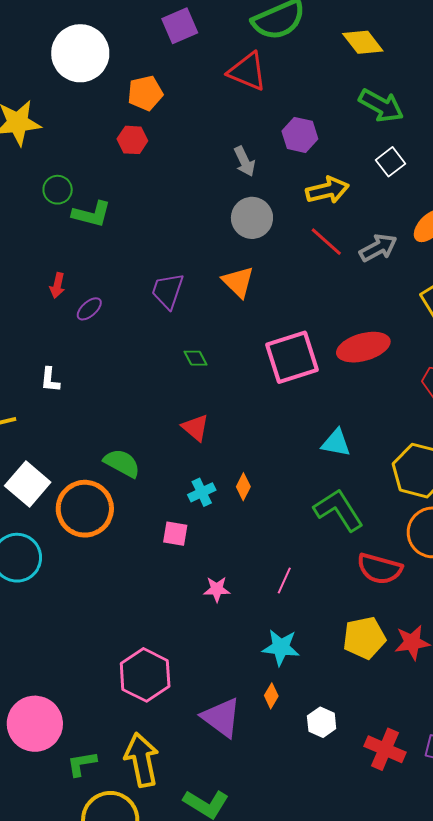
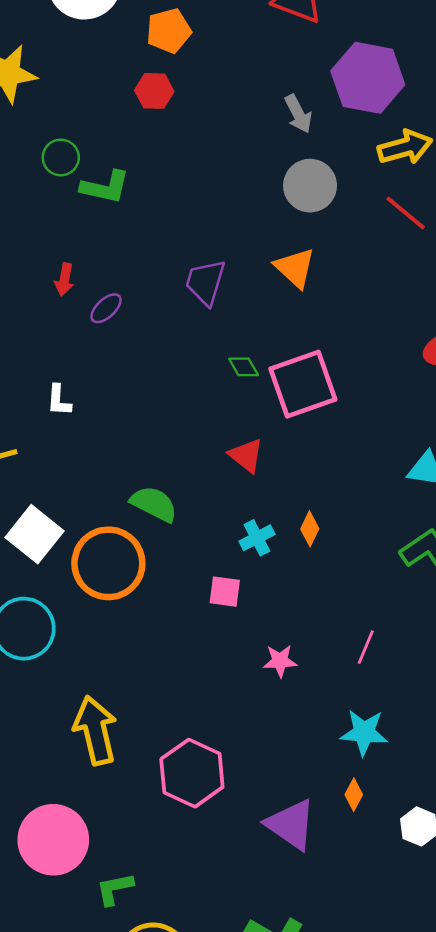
purple hexagon: (300, 135) -> (368, 78), size x1.6
pink square: (292, 357) -> (303, 384), moved
yellow arrow: (142, 760) -> (95, 730), moved

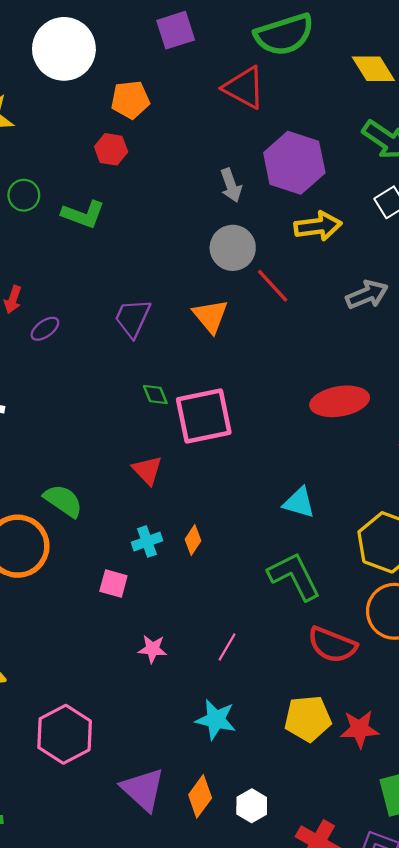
green L-shape: (105, 187) -> (83, 214), moved
red line: (406, 213) -> (273, 286), moved
orange diamond: (354, 795) -> (200, 796), moved, size x1.5

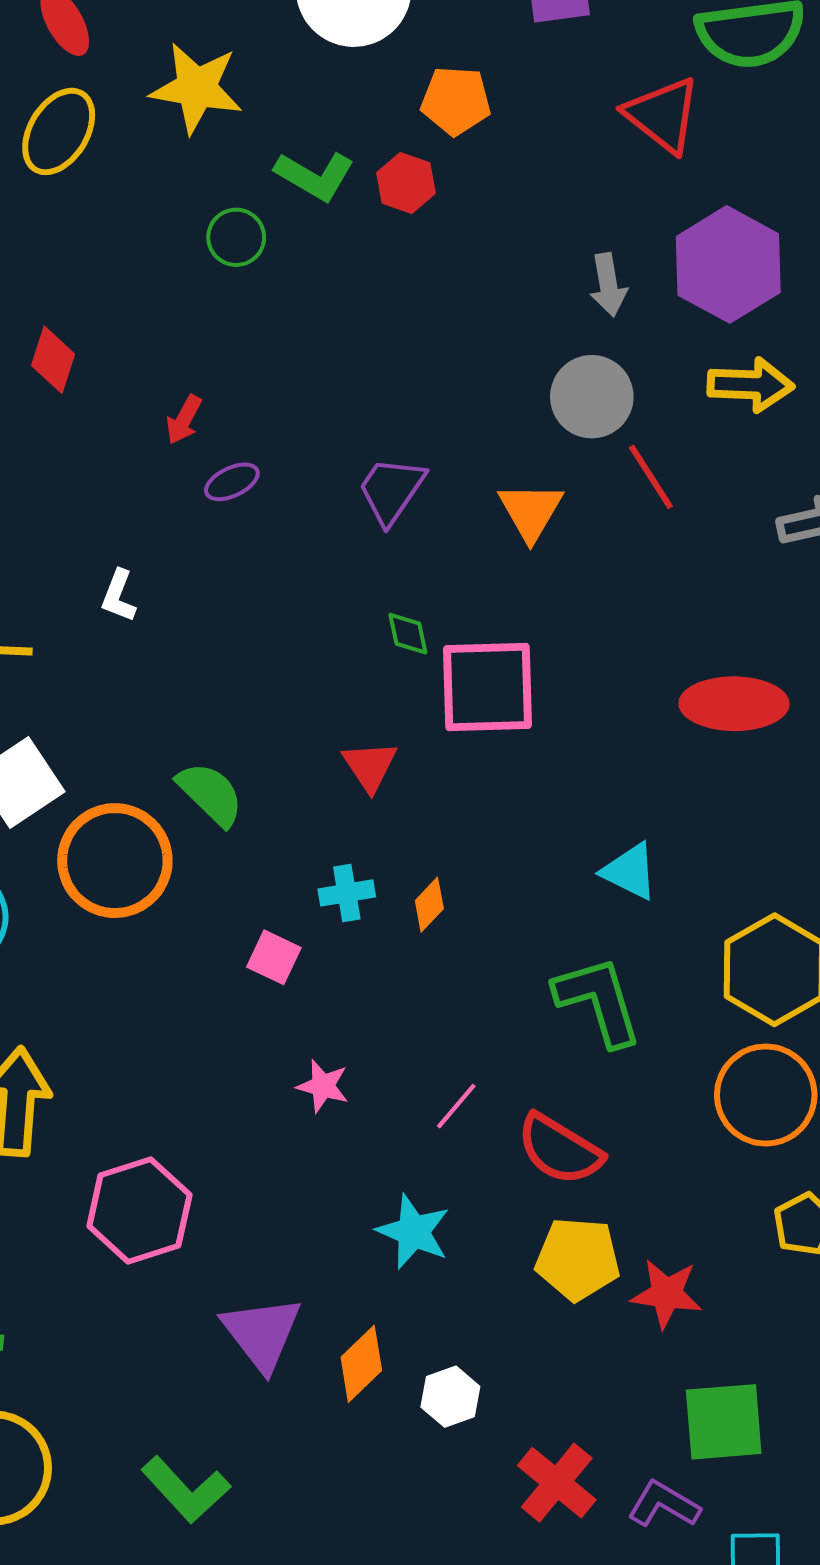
green L-shape: (83, 214) -> (315, 176), moved
red semicircle: (332, 645) -> (560, 1149), moved

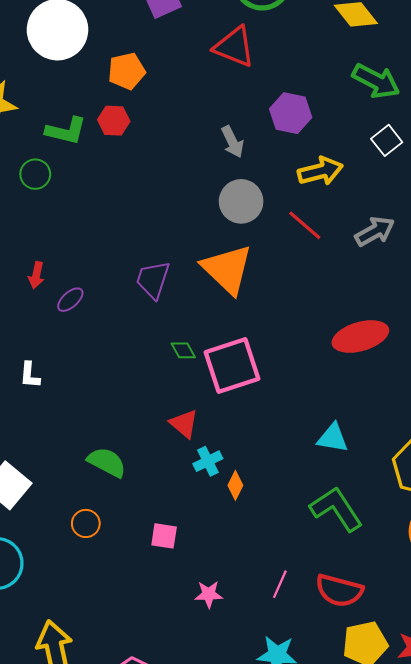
purple hexagon: (728, 264) -> (291, 113), size x0.7
red line: (651, 477) -> (305, 225), moved
orange triangle: (531, 511) -> (227, 269), size x1.5
orange circle: (115, 861) -> (86, 523), moved, size x0.5
cyan cross: (347, 893) -> (208, 461), moved

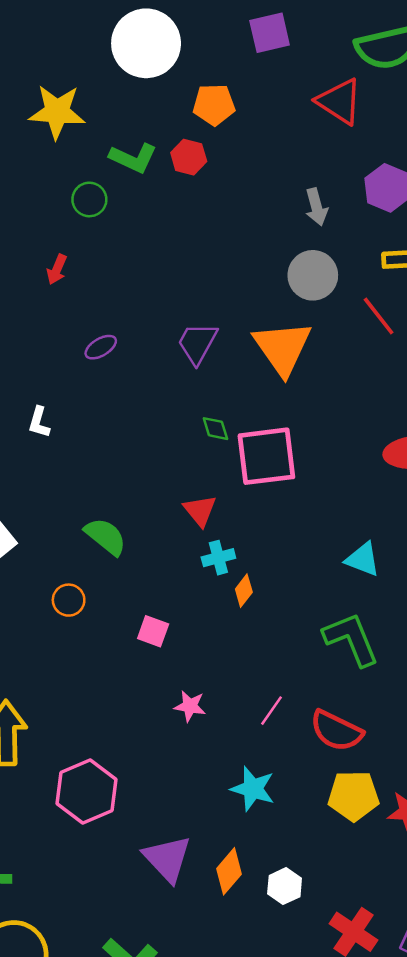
red arrow: (36, 275) -> (57, 269), moved

